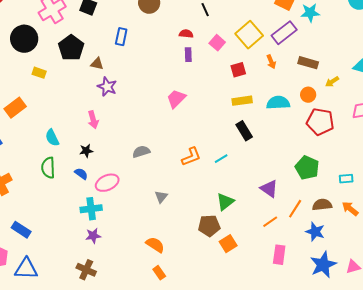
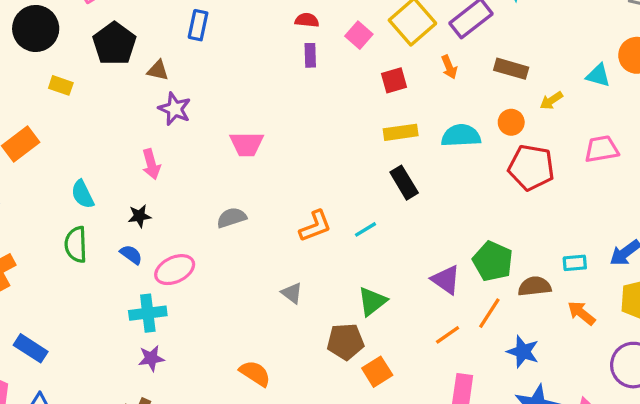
pink trapezoid: (176, 99) -> (247, 144), moved, turned -135
green pentagon: (307, 168) -> (493, 261), moved
gray triangle: (161, 197) -> (292, 293), moved, turned -32
brown semicircle: (322, 205) -> (535, 286), moved

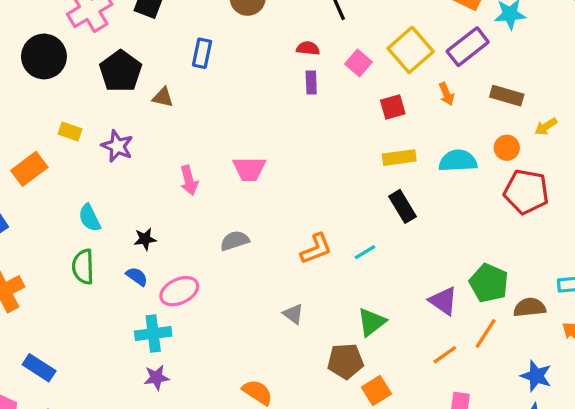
yellow rectangle: (61, 85) -> (70, 131), moved
purple star: (175, 109) -> (117, 146), moved
pink arrow: (151, 164) -> (189, 180), moved
blue star: (523, 352) -> (536, 376), moved

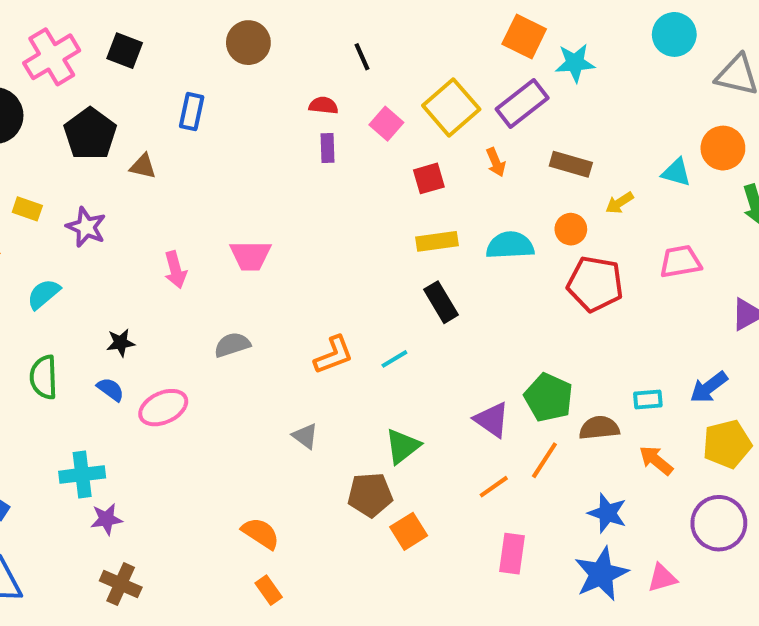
cyan semicircle: (90, 218) -> (44, 294), moved, turned 76
cyan cross: (153, 334) -> (82, 475), moved
purple star: (156, 378) -> (106, 519), moved

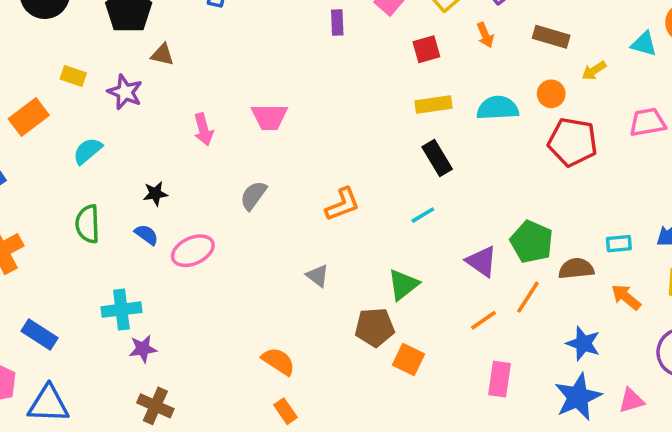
brown triangle: (143, 166) -> (162, 55), moved
gray semicircle: (232, 345) -> (253, 195), turned -36
cyan line: (394, 359) -> (423, 215), moved
orange square: (409, 531) -> (409, 359), turned -32

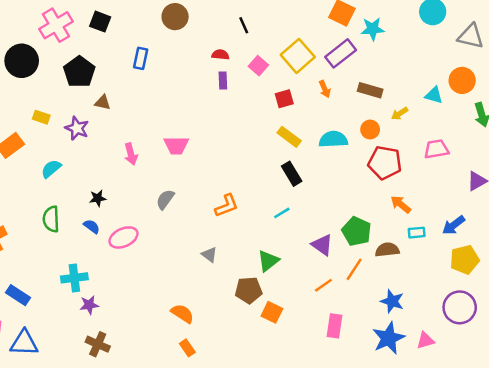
yellow rectangle: (433, 105) -> (289, 137), turned 45
orange arrow: (626, 297) -> (401, 204), moved

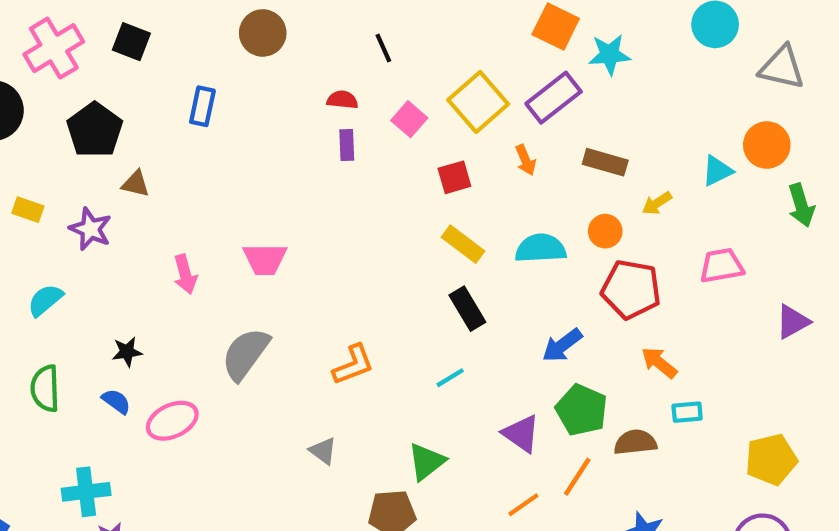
cyan triangle: (434, 95) -> (717, 171), turned -42
gray semicircle: (165, 199) -> (245, 354), size x1.5
blue arrow: (454, 225) -> (562, 345), moved

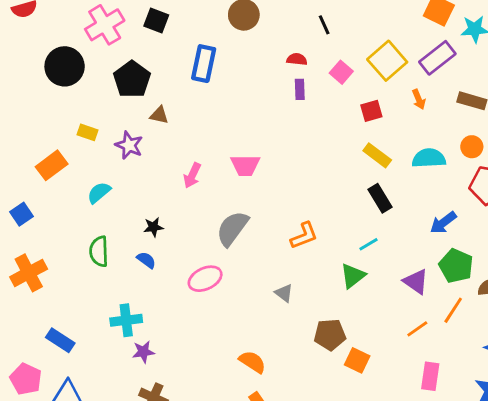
blue rectangle: (202, 106) -> (204, 64), size x1.4
pink arrow: (185, 274) -> (192, 175), turned 40
pink ellipse: (172, 421) -> (205, 279), moved
green triangle: (426, 462) -> (353, 276), moved

